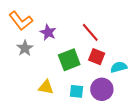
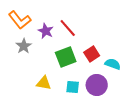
red line: (90, 32) -> (68, 28), moved
red square: (97, 57) -> (92, 54), turned 35
cyan semicircle: (119, 67) -> (113, 64), turned 35

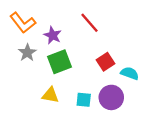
red line: (68, 28) -> (89, 23), moved
green square: (66, 57) -> (60, 62), moved

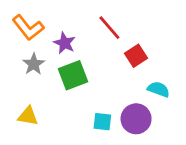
red square: (106, 62) -> (136, 56), moved
yellow triangle: (50, 95) -> (28, 116), moved

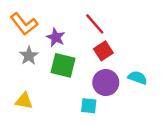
red square: (136, 56) -> (103, 51), moved
green square: (73, 75) -> (63, 65), turned 35
purple circle: (136, 119) -> (106, 83), moved

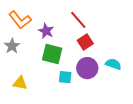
gray star: (29, 56) -> (12, 46), moved
cyan square: (89, 106) -> (65, 77), moved

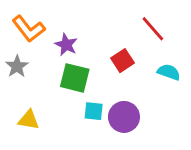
red line: (78, 20) -> (153, 29), moved
cyan semicircle: (113, 64) -> (169, 72), moved
purple circle: (87, 68) -> (124, 117), moved

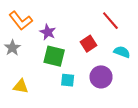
purple circle: (124, 117) -> (101, 77), moved

